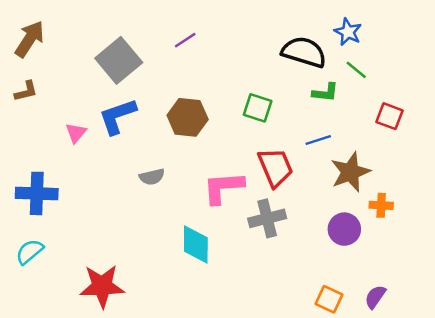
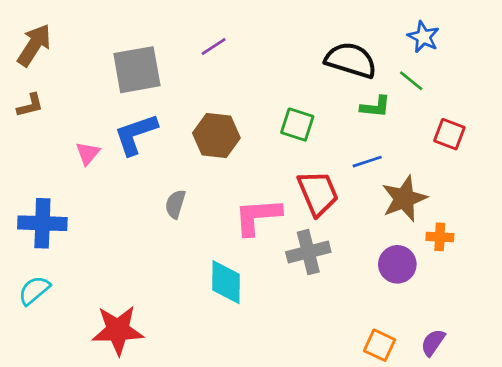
blue star: (348, 32) -> (423, 37), moved
gray square: (119, 60) -> (137, 70), turned 30
gray semicircle: (152, 177) -> (175, 204), turned 120

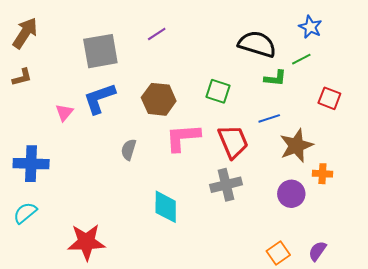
green line: (411, 81) -> (301, 59), turned -66
pink L-shape: (258, 216) -> (183, 138), moved
orange square: (380, 345) -> (278, 253), turned 30

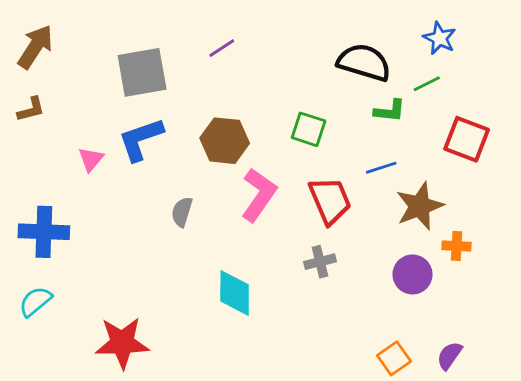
red square: (329, 98) -> (467, 139), size x1.4
pink L-shape: (183, 138) -> (259, 195), turned 129
gray cross: (226, 185) -> (320, 262), size x0.7

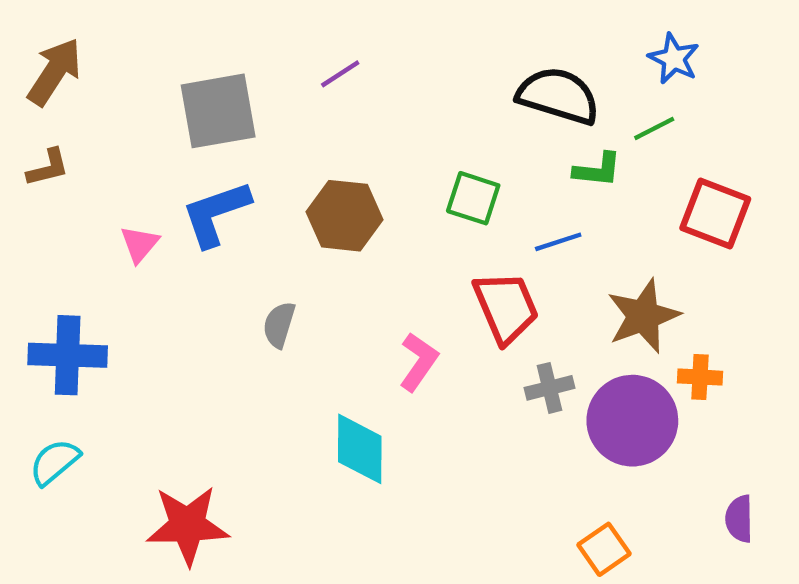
blue line: (381, 168) -> (558, 242), moved
pink L-shape: (259, 195) -> (419, 362), moved, size x0.7
gray cross: (320, 262) -> (550, 388), moved
purple circle: (412, 274) -> (632, 421), size x1.5
purple semicircle: (449, 356) -> (739, 519), moved, turned -36

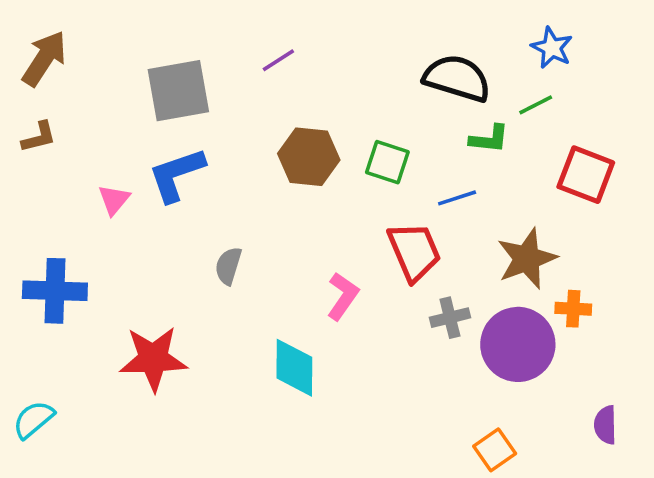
brown hexagon: (345, 216) -> (309, 157), moved
cyan semicircle: (55, 462) -> (34, 419), moved
red star: (188, 525) -> (153, 359), moved

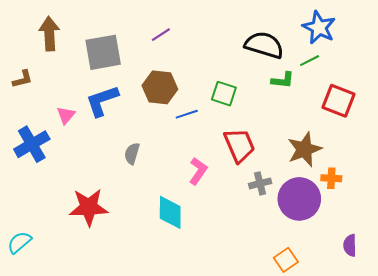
blue star: (552, 48) -> (319, 27), size x1.4
brown arrow: (44, 58) -> (49, 34), moved, turned -36
brown hexagon: (309, 157) -> (160, 87), moved
blue line: (457, 198) -> (187, 114), moved
blue cross: (55, 291) -> (32, 144), moved, turned -32

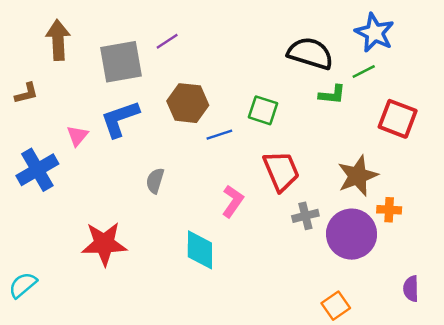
purple line: (161, 35) -> (167, 41), moved

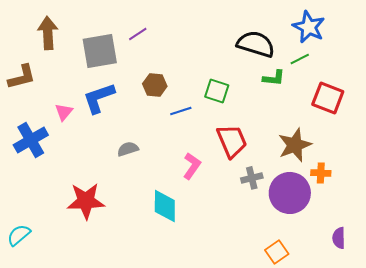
brown L-shape: (26, 93) -> (22, 77), size x1.4
brown hexagon: (188, 103) -> (155, 85), size x0.7
gray semicircle: (155, 181) -> (128, 149), turned 55

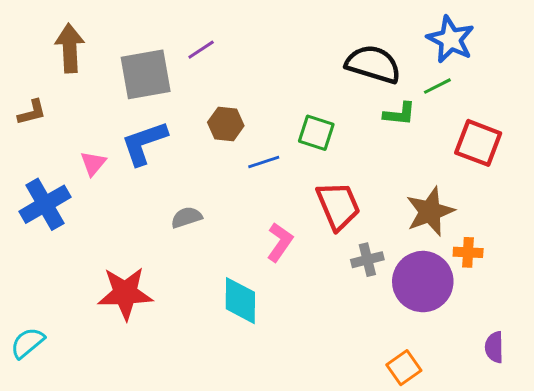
brown L-shape: (22, 77) -> (32, 112), size x0.7

